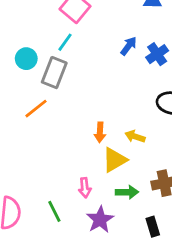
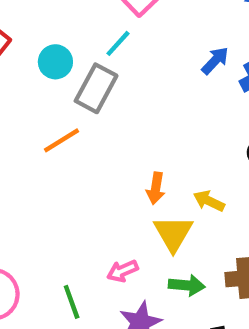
yellow triangle: (115, 160) -> (173, 233), turned -36
pink arrow: (85, 188) -> (123, 271), turned 66

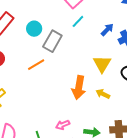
cyan line: (118, 43) -> (78, 21), moved
orange arrow: (156, 188) -> (79, 87), size x1.6
yellow triangle: (173, 233) -> (102, 64), moved

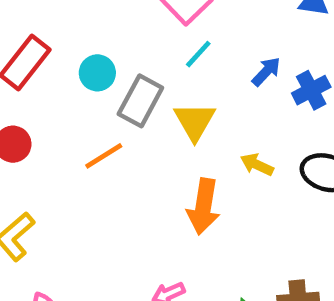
yellow triangle: (102, 64) -> (195, 121), moved
yellow arrow: (103, 94) -> (257, 165), moved

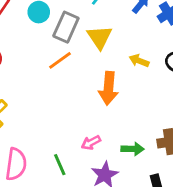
orange line: (104, 156) -> (60, 60), moved

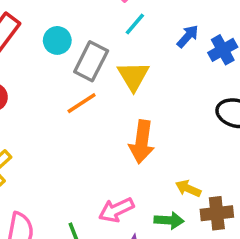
yellow arrow: (139, 61) -> (188, 188), moved
pink arrow: (91, 143) -> (116, 210), size x1.4

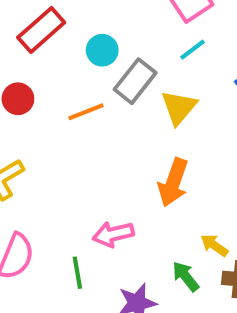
orange line: (82, 103) -> (86, 112), moved
pink arrow: (116, 210) -> (113, 234), moved
green arrow: (169, 220) -> (186, 276), turned -144

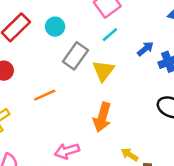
cyan circle: (102, 50) -> (55, 27), moved
orange line: (86, 112) -> (45, 95), moved

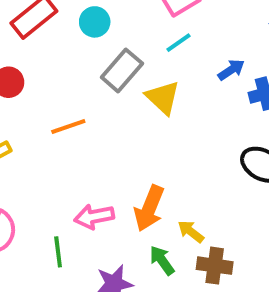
yellow triangle: (103, 71) -> (163, 98), turned -30
orange arrow: (102, 117) -> (149, 208), moved

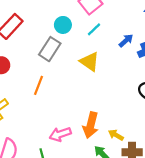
cyan circle: (95, 22) -> (63, 25), moved
gray rectangle: (122, 70) -> (50, 49), moved
orange line: (68, 127) -> (38, 85), turned -42

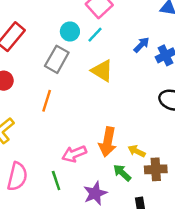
cyan line: (94, 29) -> (95, 35), moved

